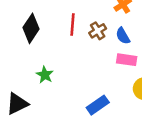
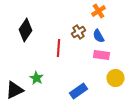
red line: (73, 25) -> (58, 48), moved
green star: (45, 75) -> (36, 78), moved

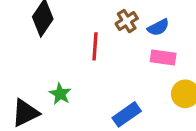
blue semicircle: (98, 36) -> (158, 27), turned -88

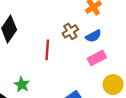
pink rectangle: (163, 57) -> (97, 58), turned -36

